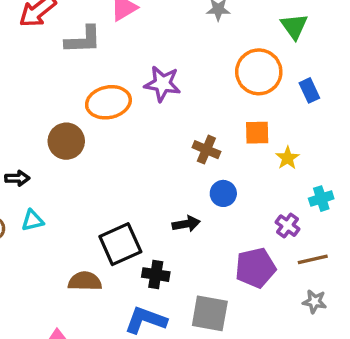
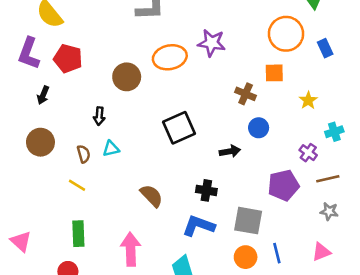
orange square: (257, 133) -> (274, 73), moved
brown circle: (66, 141) -> (127, 77), moved
black arrow: (17, 178) -> (99, 116), turned 96
black square: (120, 244) -> (179, 128), moved
brown semicircle: (85, 281) -> (151, 196), turned 45

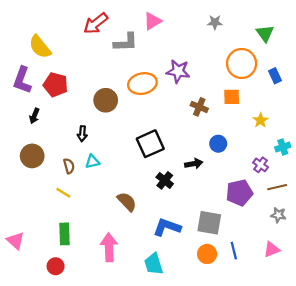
brown cross: (246, 94) -> (199, 107), moved
black cross: (206, 190) -> (165, 180), moved, turned 30

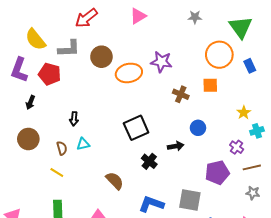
green triangle: (265, 33) -> (241, 27), size x1.4
gray L-shape: (126, 42) -> (69, 49), moved
brown circle: (106, 100) -> (101, 57), moved
yellow star: (261, 120) -> (244, 113), moved

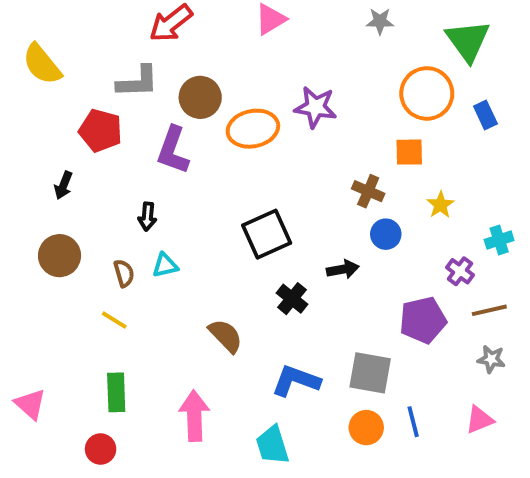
yellow semicircle: (35, 39) -> (42, 64), moved
purple L-shape: (19, 70) -> (173, 150), moved
brown cross: (181, 94) -> (368, 191), moved
yellow star: (244, 113) -> (440, 205), moved

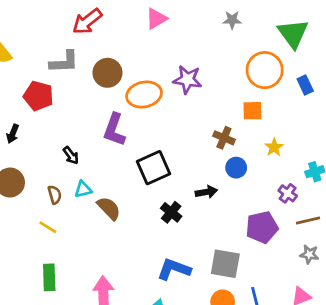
purple L-shape: (173, 150) -> (114, 130), moved
black arrow: (147, 217) -> (71, 155), turned -42
brown semicircle: (226, 336) -> (109, 208), moved

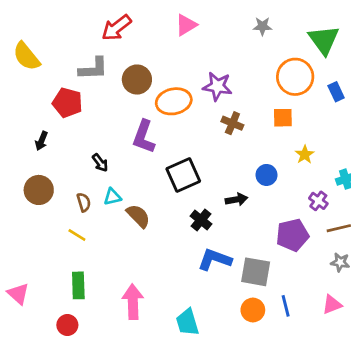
brown cross: (224, 138) -> (232, 123), moved
blue L-shape: (174, 269) -> (215, 260), moved

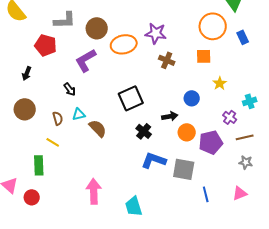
purple L-shape: (144, 137) -> (86, 60), moved, turned 40
green rectangle: (78, 285) -> (39, 165), moved
orange circle: (253, 310) -> (187, 132), moved
red circle: (67, 325) -> (32, 197), moved

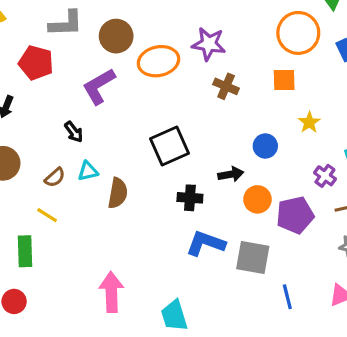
brown semicircle: (58, 118) -> (55, 177), turned 64
brown semicircle: (98, 128) -> (118, 193), turned 54
black cross: (144, 131) -> (190, 198), turned -35

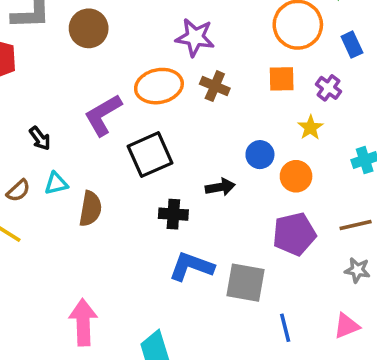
orange ellipse: (159, 61) -> (159, 86), moved
purple L-shape: (99, 86) -> (103, 115), moved
purple cross: (325, 176) -> (328, 88), moved
orange circle: (257, 199) -> (296, 176), moved

